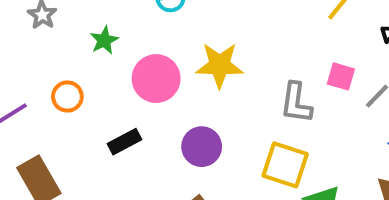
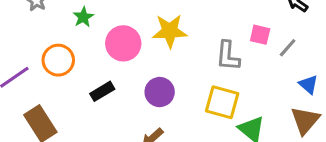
orange circle: (67, 97) -> (58, 60), size x1.4

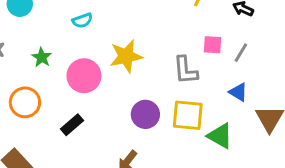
blue triangle: (308, 84) -> (238, 92), moved
purple circle: (160, 92) -> (145, 114), moved

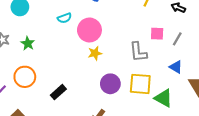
yellow star: (126, 56) -> (95, 53), moved, size x0.6
green star: (42, 57) -> (28, 43), moved
pink circle: (84, 76) -> (89, 30), moved

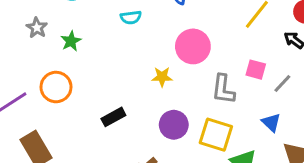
pink circle: (89, 30) -> (193, 46), moved
black rectangle: (58, 92) -> (113, 117), moved

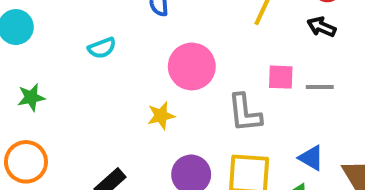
green star: (71, 41) -> (31, 97), turned 30
gray line: (282, 83) -> (320, 87), turned 60
blue triangle: (271, 122) -> (311, 158), moved

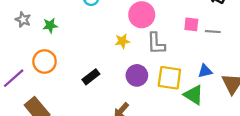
gray L-shape: (245, 113) -> (156, 43), moved
blue triangle: (311, 158) -> (205, 71), turned -48

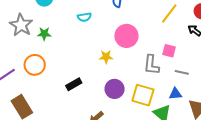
gray star: (23, 20) -> (21, 25), size x1.6
gray line: (213, 32) -> (182, 72), moved
gray L-shape: (156, 43) -> (151, 65), moved

